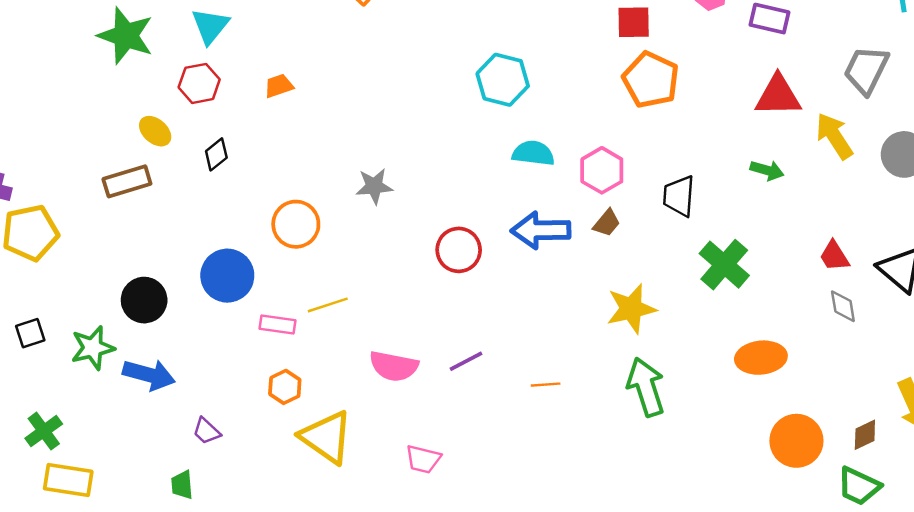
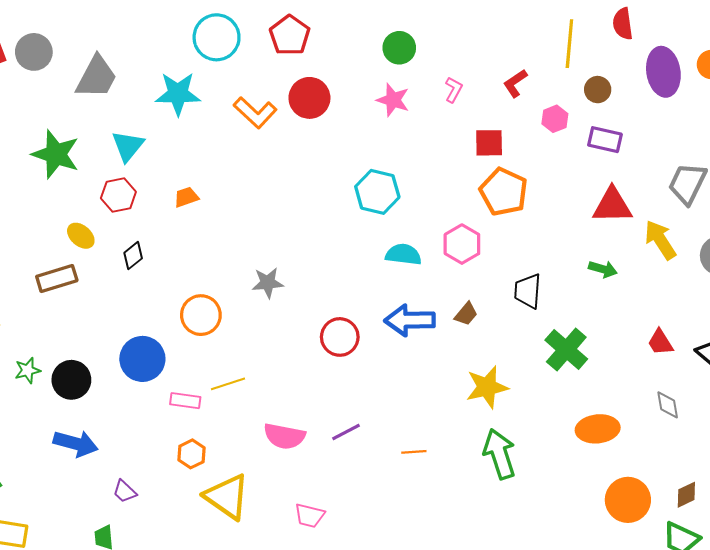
pink hexagon: (602, 170) -> (462, 244), moved
gray diamond: (843, 306) -> (668, 405), moved
green star: (93, 348) -> (28, 370), moved, size x0.7

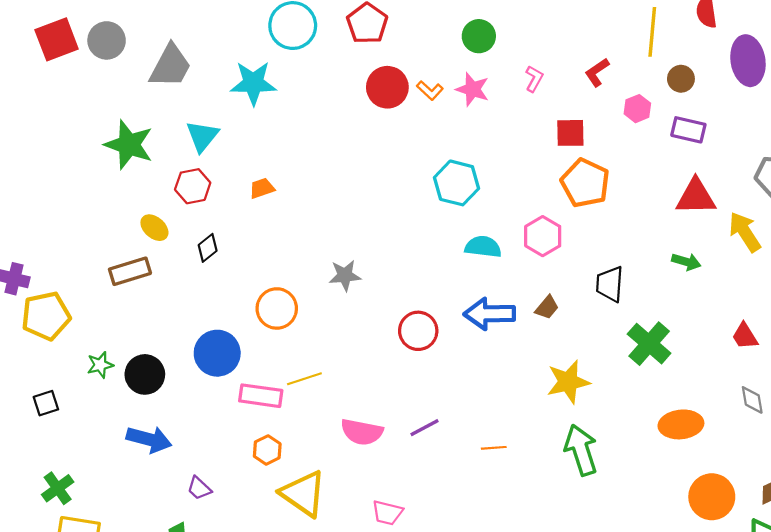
orange L-shape: (255, 113) -> (430, 90), moved, size x0.6
pink rectangle: (185, 401) -> (261, 396), size x1.4

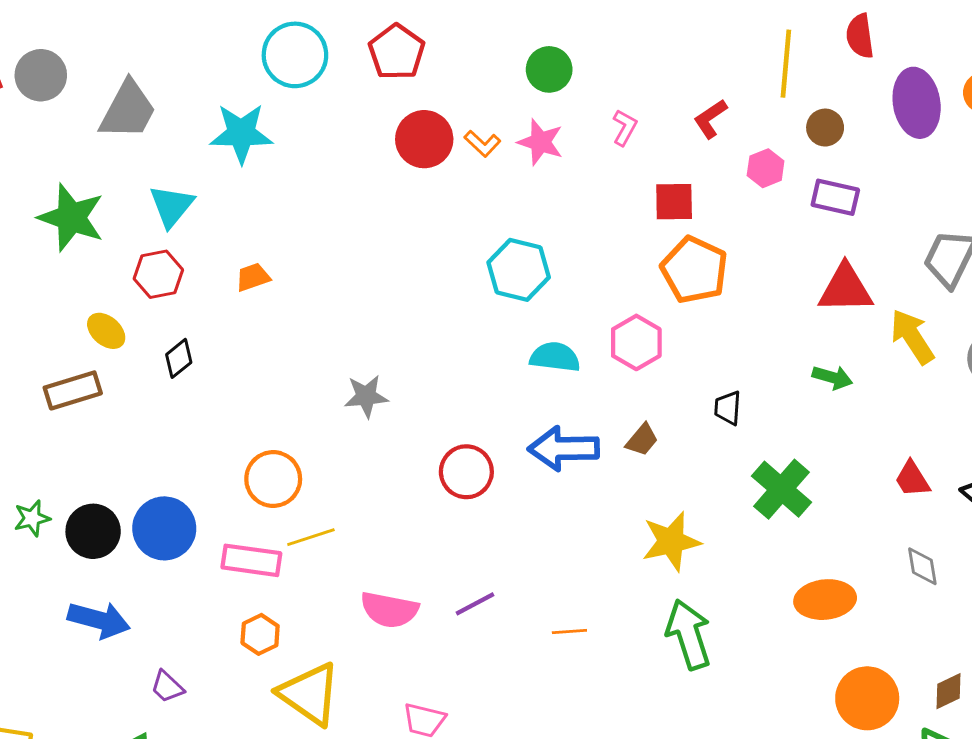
black trapezoid: (610, 284) -> (728, 408), size x0.7
orange circle: (277, 308) -> (273, 479), moved
blue circle: (217, 353) -> (164, 528), moved

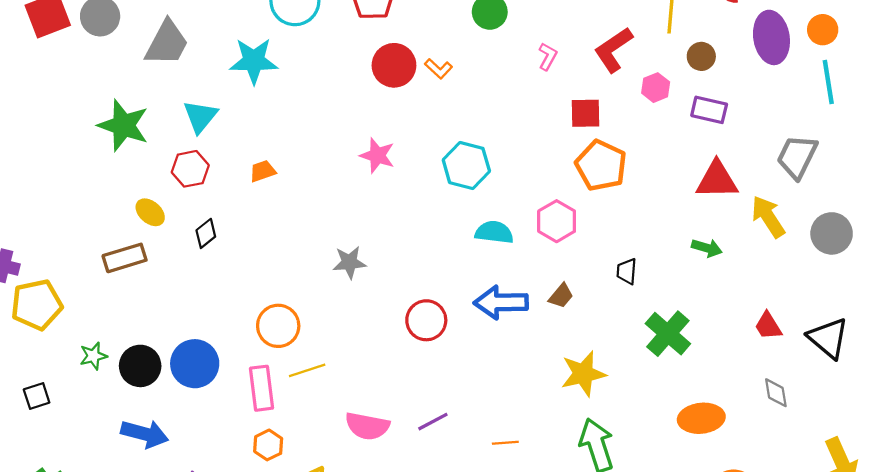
red L-shape: (710, 119) -> (613, 50), size x1.5
pink star: (540, 142) -> (377, 155), moved
pink rectangle: (251, 560) -> (261, 388), turned 75

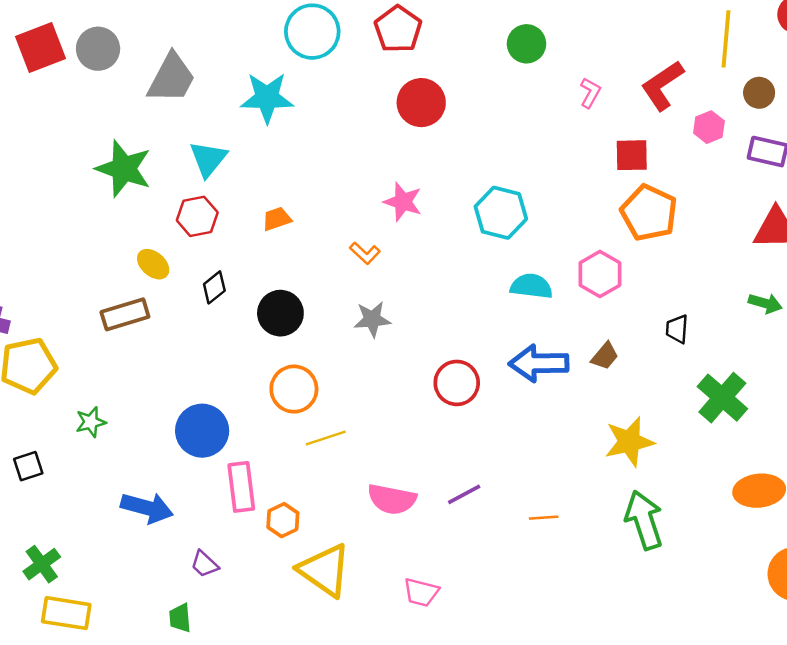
orange L-shape: (439, 69) -> (365, 253), moved
black circle: (140, 366) -> (280, 313), moved
pink rectangle: (261, 388) -> (241, 487), moved

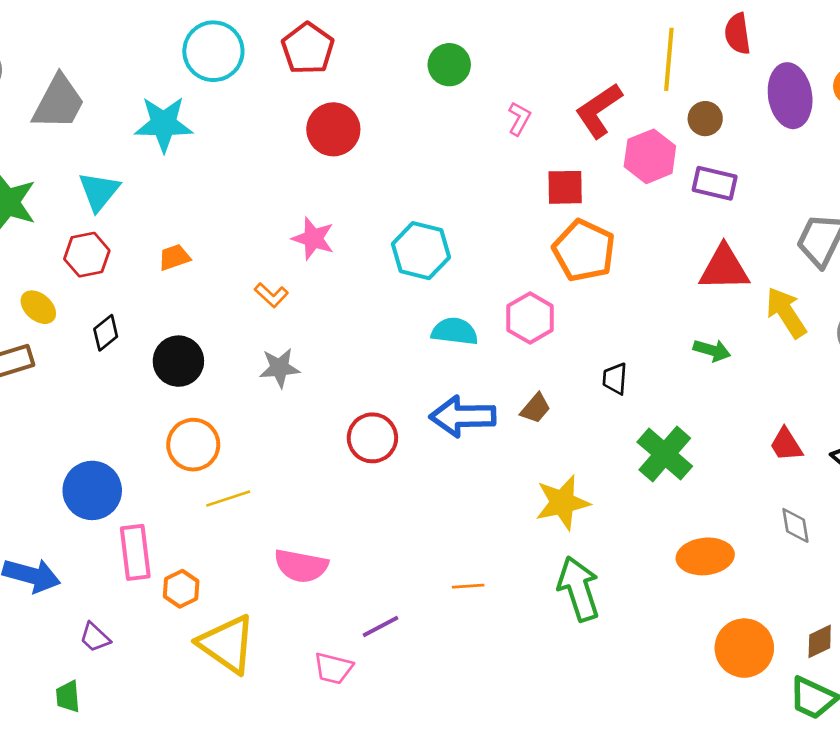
pink hexagon: (709, 127) -> (650, 156), size x1.5
purple line: (464, 494) -> (381, 626), moved

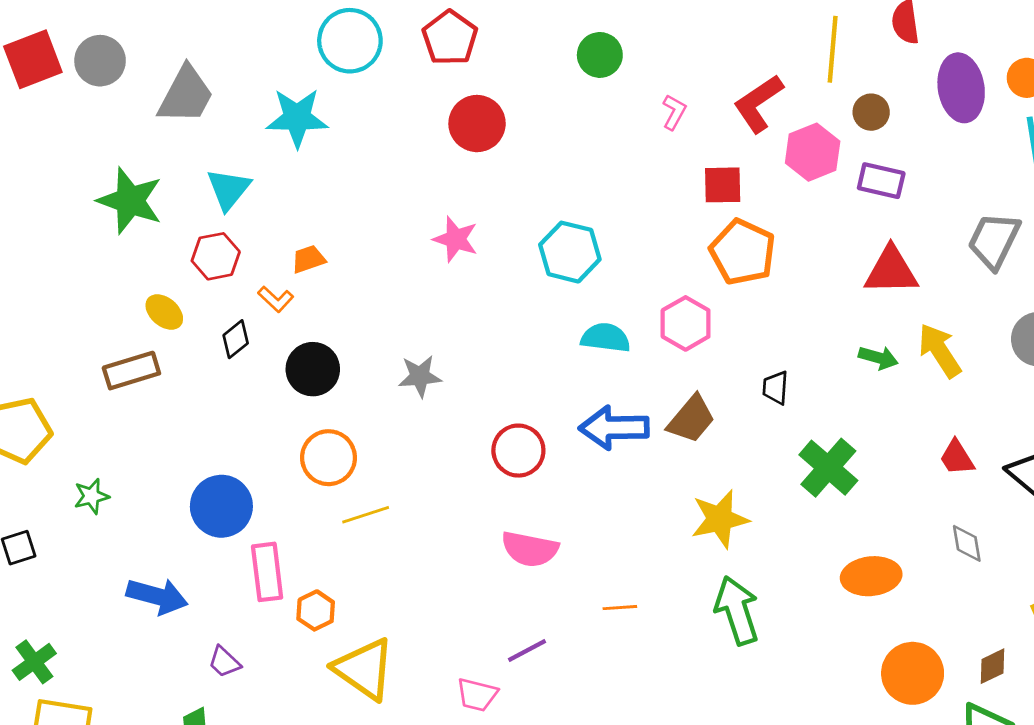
orange L-shape: (271, 295) -> (276, 299), moved
yellow arrow: (786, 313) -> (940, 351), moved
brown trapezoid: (535, 408) -> (691, 419), size x1.5
pink semicircle: (301, 566) -> (530, 549), moved

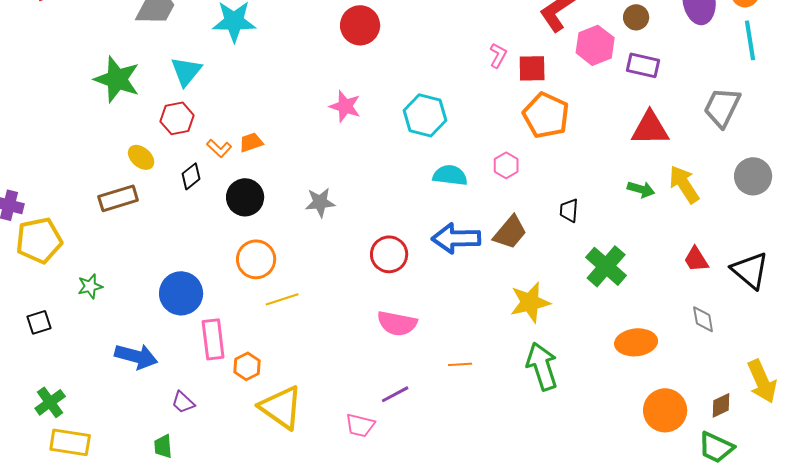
pink L-shape: (674, 112) -> (498, 55), moved
orange trapezoid: (309, 259) -> (251, 142), moved
pink hexagon: (686, 323) -> (506, 165), size x0.7

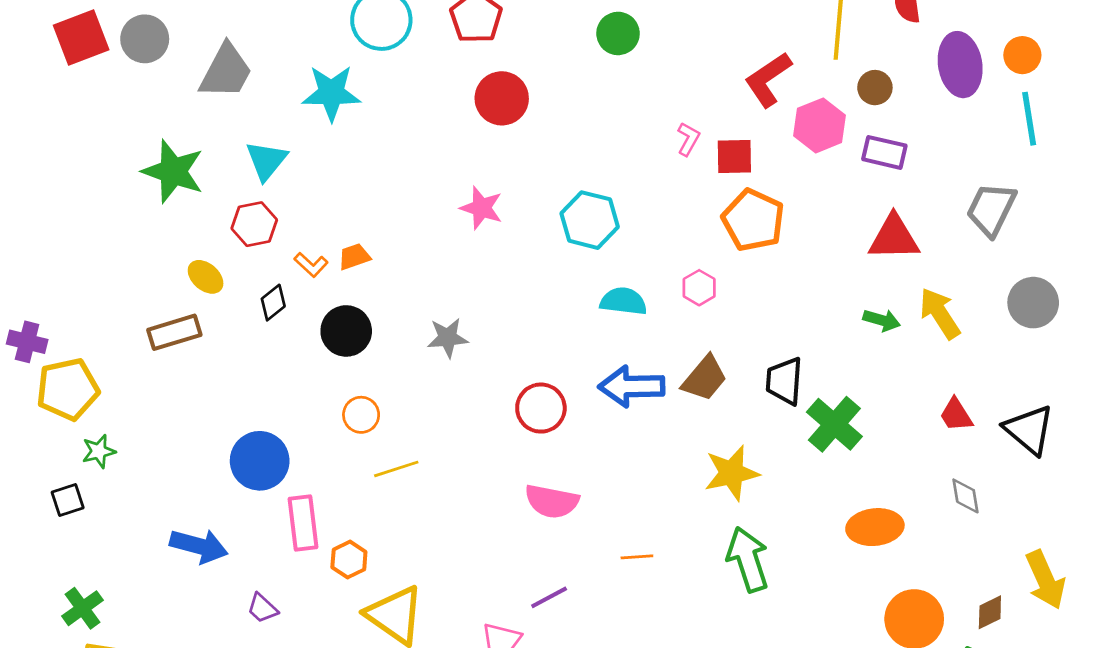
black trapezoid: (569, 210) -> (784, 381), moved, size x1.5
orange circle: (256, 259) -> (361, 415), size x0.7
green star: (90, 286) -> (99, 451), moved

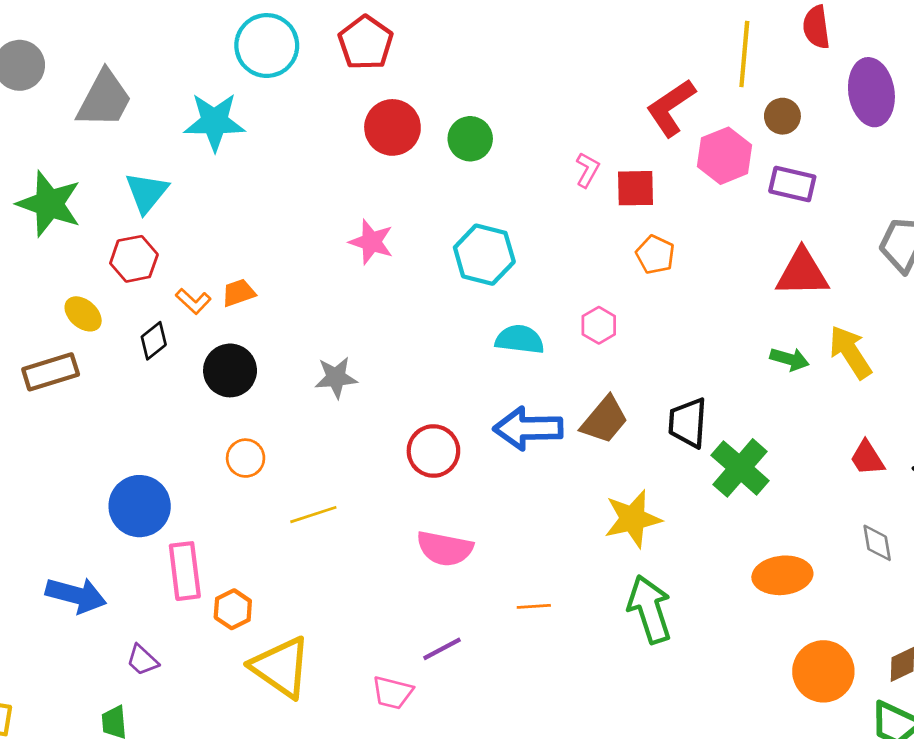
green circle: (618, 33) -> (470, 139), moved
orange pentagon: (753, 220) -> (655, 255), size x0.6
yellow line: (396, 469) -> (313, 515), moved

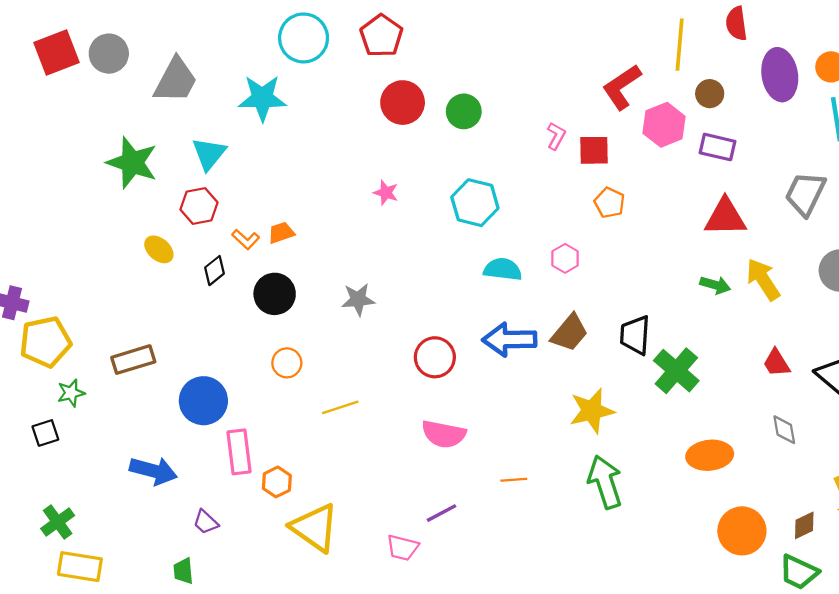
pink star: (371, 242) -> (386, 193), size x0.7
brown rectangle: (51, 372) -> (133, 360), moved

